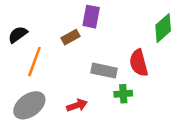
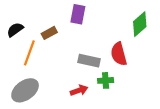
brown rectangle: (71, 37) -> (49, 33), moved
red arrow: (77, 105) -> (79, 90), moved

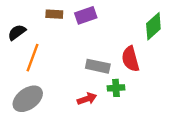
purple rectangle: (78, 14) -> (86, 15), turned 60
brown rectangle: (49, 33) -> (54, 14), moved, turned 32

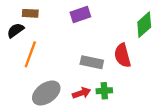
brown rectangle: (54, 14) -> (30, 13), moved
green cross: (116, 88) -> (104, 91), moved
gray ellipse: (28, 99) -> (46, 93), moved

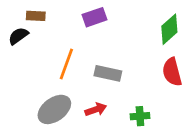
orange line: (30, 54) -> (66, 64), moved
red semicircle: (123, 55) -> (172, 72), moved
green cross: (104, 91) -> (140, 116), moved

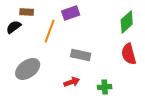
orange line: (66, 64) -> (50, 31), moved
gray ellipse: (54, 109) -> (28, 69), moved

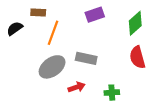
brown rectangle: (27, 12) -> (38, 12), moved
purple rectangle: (71, 13) -> (95, 15), moved
gray ellipse: (28, 69) -> (52, 67), moved

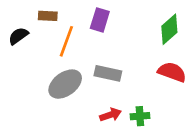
purple rectangle: (95, 15) -> (100, 20), moved, turned -54
red semicircle: (137, 57) -> (172, 72), turned 125
red arrow: (77, 87) -> (111, 115), moved

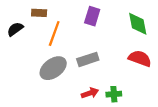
purple rectangle: (100, 20) -> (92, 16), moved
green diamond: (169, 29) -> (138, 24), turned -60
gray rectangle: (108, 73) -> (88, 59), turned -30

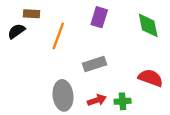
brown rectangle: (39, 13) -> (31, 14), moved
red semicircle: (140, 58) -> (151, 78), moved
gray ellipse: (53, 68) -> (63, 95), moved, turned -60

